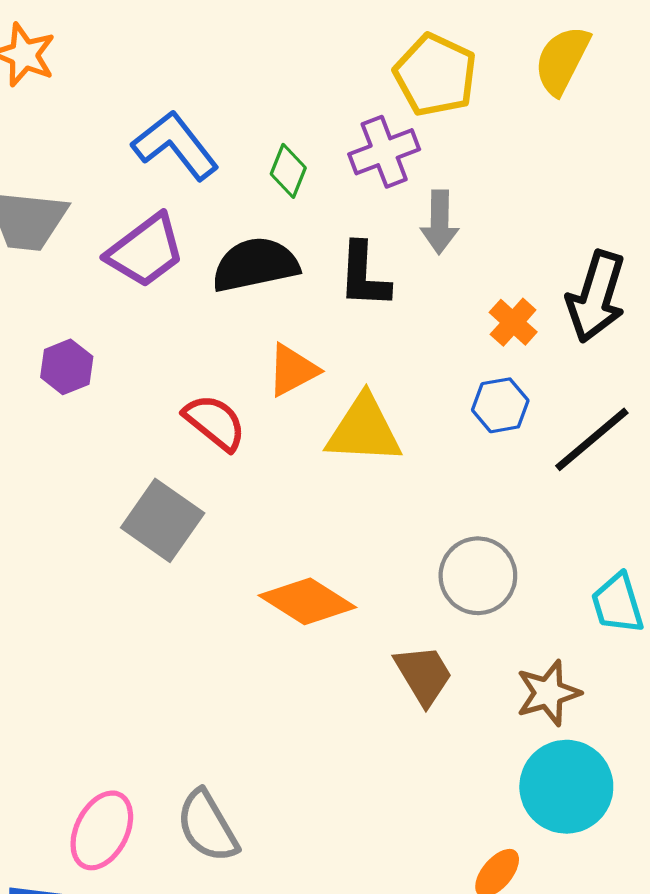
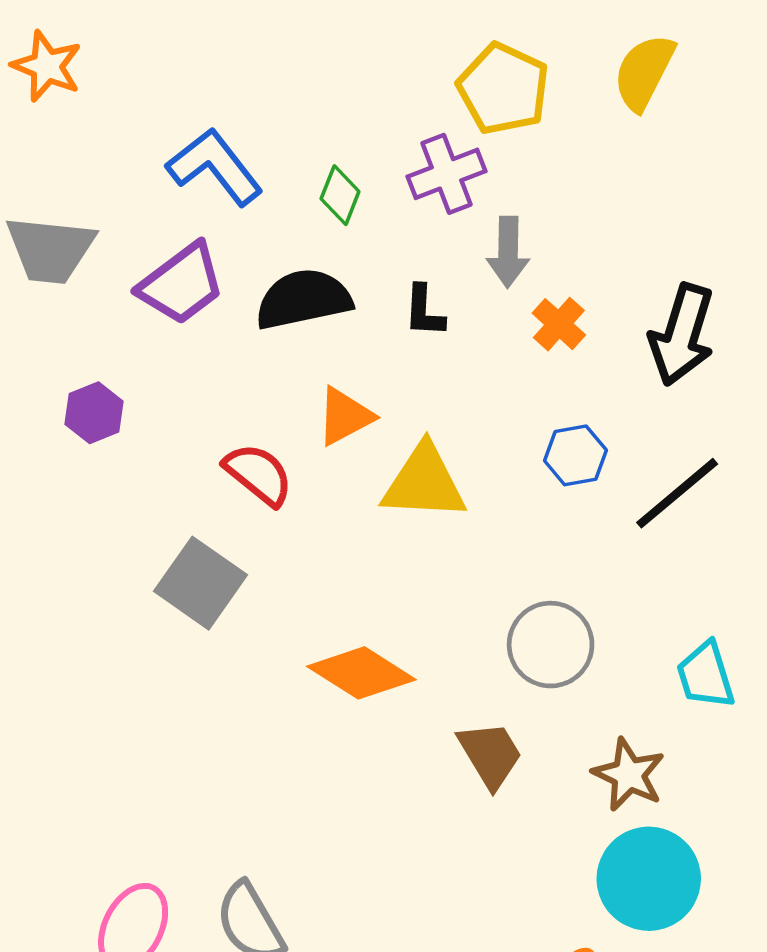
black L-shape: (364, 275) -> (424, 311), size x0.7
orange cross: (513, 322) -> (559, 324), moved
brown star: (548, 693) -> (629, 775), turned -30

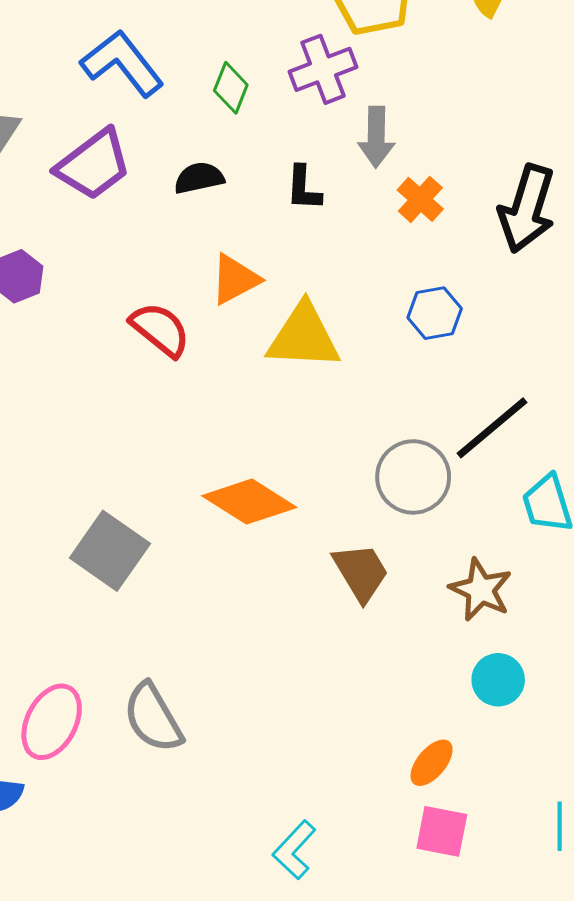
black semicircle: (303, 299) -> (199, 178), size x0.6
black line: (677, 493) -> (492, 428), moved
gray square: (201, 583) -> (110, 551), moved
cyan circle: (649, 879) -> (498, 680), size x0.6

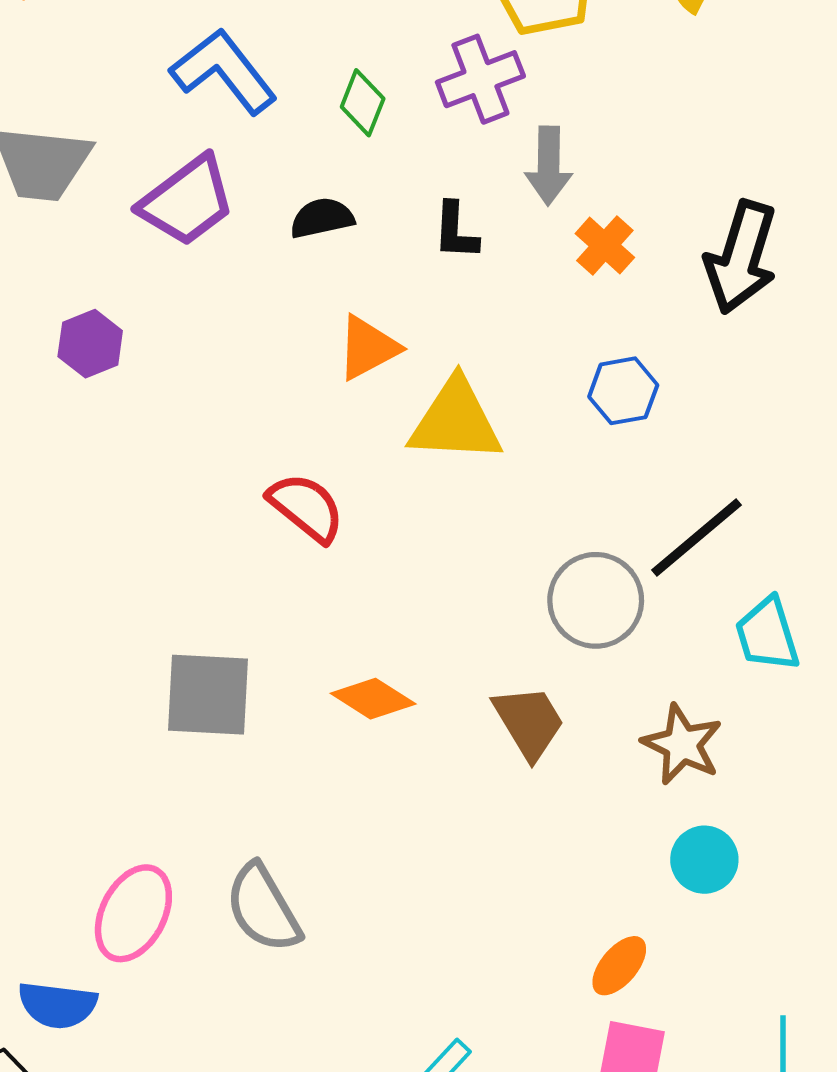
red semicircle: (160, 330) -> (306, 507), moved
orange diamond: (249, 502) -> (373, 699), moved, size x0.7
gray square: (110, 551) -> (208, 695), turned -32

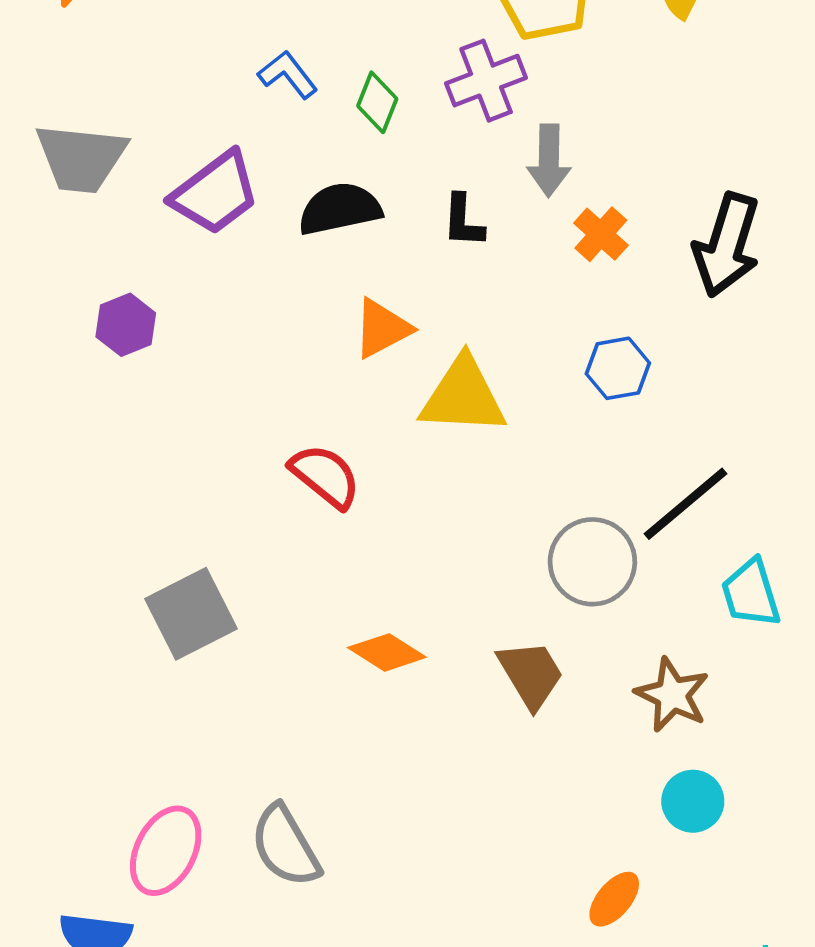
blue L-shape: (224, 71) -> (288, 75), moved, size x0.6
black semicircle: (322, 218) -> (340, 209), size x1.4
gray square: (208, 695) -> (191, 614), moved, turned -30

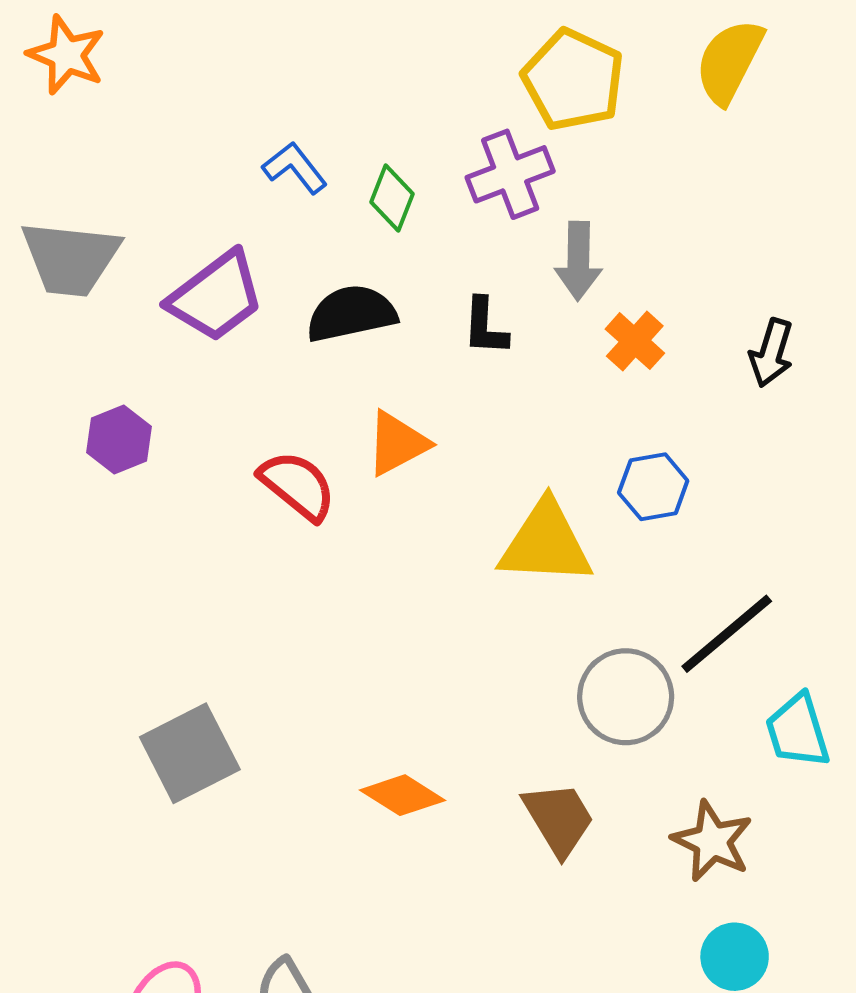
black arrow: (727, 245) -> (771, 353), size x0.6
yellow triangle: (463, 396) -> (546, 543), moved
red semicircle: (325, 476) -> (297, 485), moved

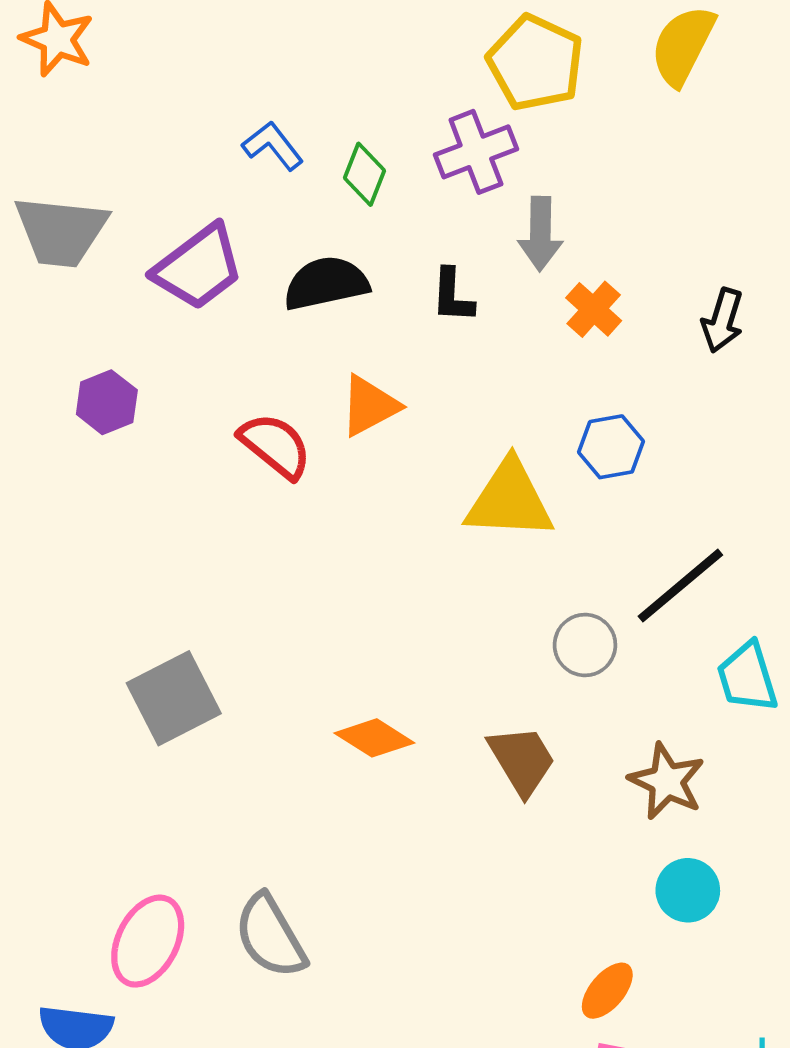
gray circle: (626, 697) -> (585, 645), size x0.7

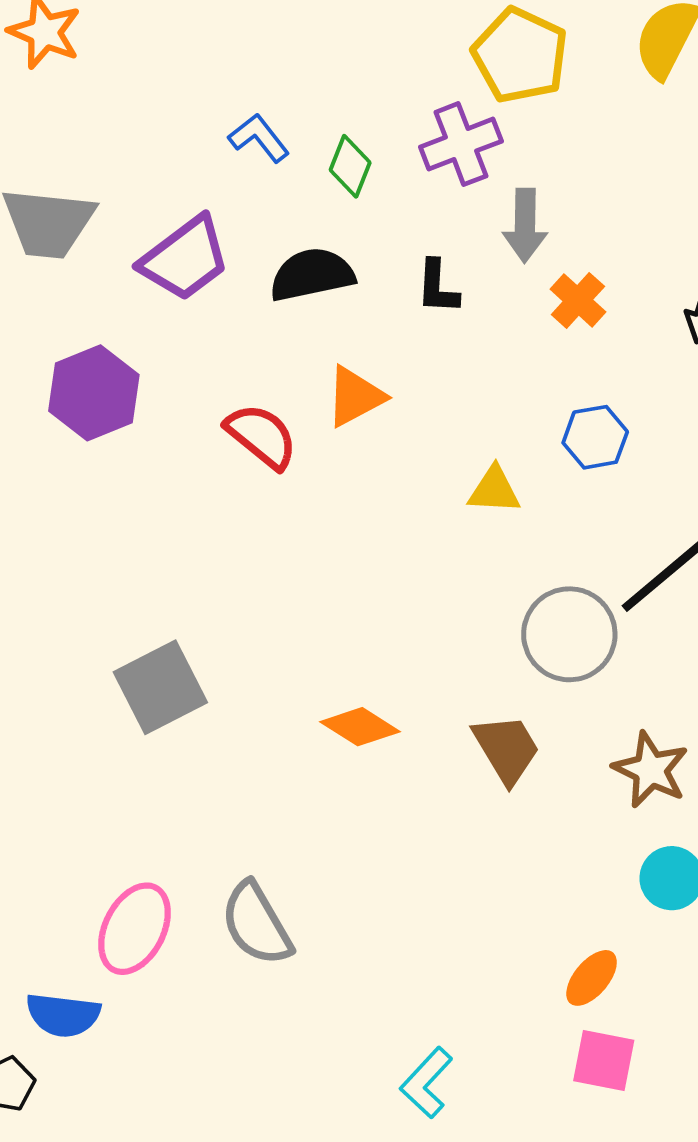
purple hexagon: (107, 402) -> (94, 393), size x1.5
yellow triangle: (509, 500) -> (494, 490), size x0.6
gray circle: (585, 645) -> (569, 634), size x1.5

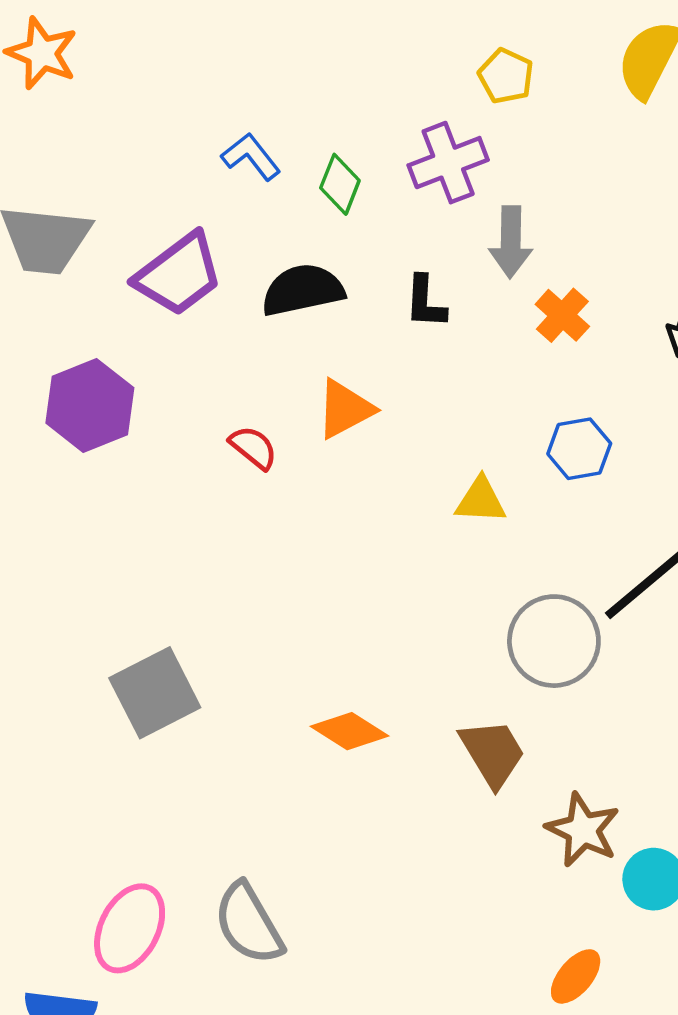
yellow pentagon: (520, 55) -> (506, 76), size x0.6
red semicircle: (261, 436) -> (253, 447), size x0.7
brown star: (651, 770) -> (583, 830), moved

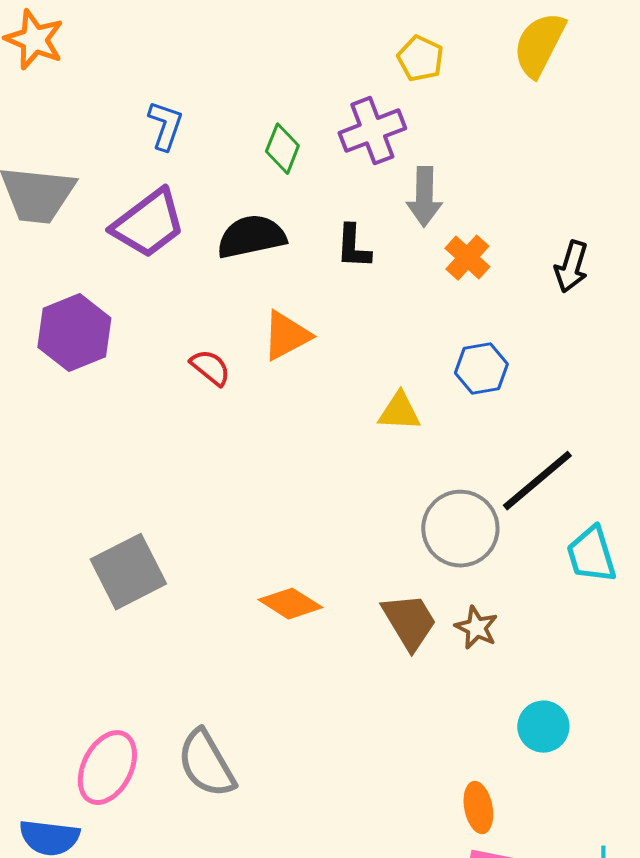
blue L-shape: (251, 157) -> (165, 126), moved, turned 57
brown star: (583, 830) -> (476, 628), moved, size x0.7
orange ellipse: (576, 976) -> (478, 808), turned -51

